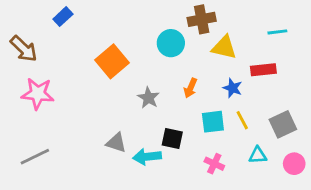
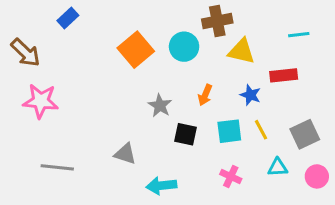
orange square: (112, 61) -> (136, 50), moved
black square: (172, 138) -> (186, 134), moved
gray line: (35, 157) -> (57, 167), moved, turned 32
cyan arrow: (147, 157) -> (161, 186), moved

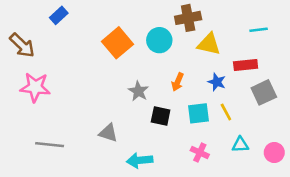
gray square: (305, 134) -> (264, 92), moved

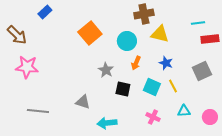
cyan circle: (159, 40) -> (127, 41), moved
red rectangle: (246, 65) -> (210, 39), moved
cyan square: (198, 113) -> (152, 87), turned 30

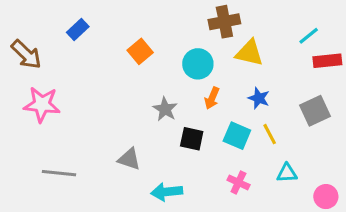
blue rectangle: (45, 12) -> (78, 30), moved
cyan line: (198, 23) -> (309, 36), turned -32
orange square: (90, 33) -> (140, 51), size x0.7
pink circle: (210, 117) -> (326, 197), moved

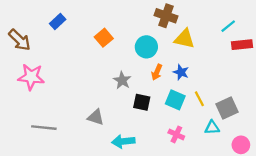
brown cross: (224, 22) -> (166, 16), turned 30
blue star: (259, 98) -> (181, 72), moved
gray square: (315, 111) -> (227, 108), moved

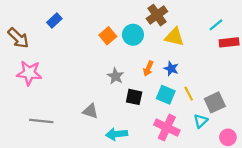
brown cross: (166, 16) -> (157, 15), turned 35
orange square: (104, 38) -> (108, 36), moved
cyan circle: (146, 47) -> (133, 35), moved
cyan triangle: (212, 128) -> (201, 121), turned -40
pink cross: (176, 134) -> (167, 128), size x1.6

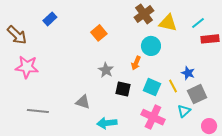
cyan circle: (133, 35) -> (151, 46), moved
yellow triangle: (174, 37) -> (168, 23), moved
blue star: (171, 69) -> (188, 73), moved

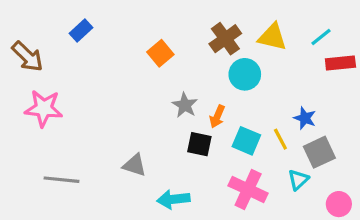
brown cross: (144, 14) -> (225, 39), moved
orange arrow: (136, 63) -> (217, 116), moved
gray star: (106, 70) -> (185, 105), moved

